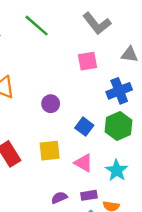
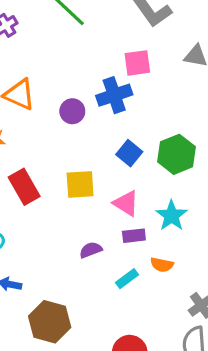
blue cross: (119, 91) -> (114, 95), moved
purple circle: (51, 104) -> (72, 111), moved
purple rectangle: (89, 195) -> (134, 236), moved

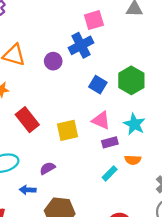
yellow square: (80, 184) -> (67, 130), moved
purple semicircle: (91, 250) -> (47, 168), moved

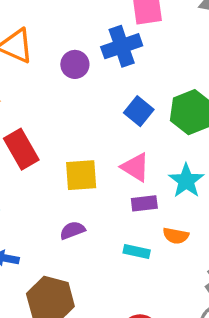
purple semicircle: (47, 168) -> (72, 230), moved
cyan rectangle: (110, 173) -> (137, 251), turned 49

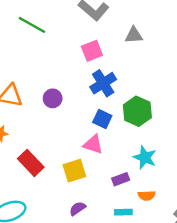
blue cross: (122, 46) -> (103, 83), moved
pink triangle: (135, 167) -> (93, 144), moved

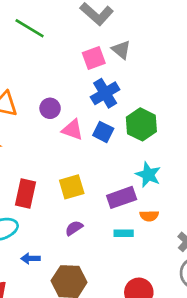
gray triangle: (134, 35) -> (121, 50), moved, turned 42
pink triangle: (93, 144) -> (72, 130), moved
red rectangle: (31, 163) -> (26, 193), moved, turned 55
purple rectangle: (121, 179) -> (122, 197), size x1.5

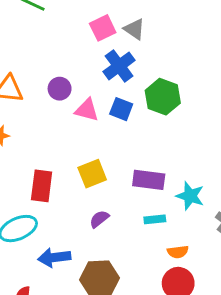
gray triangle: (121, 50) -> (134, 29), moved
cyan star: (148, 175) -> (190, 196), moved
purple rectangle: (122, 197) -> (149, 180), turned 32
orange semicircle: (149, 216) -> (178, 252), moved
blue arrow: (30, 258) -> (54, 257), size x1.5

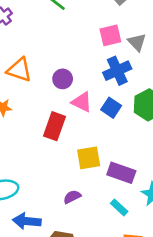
yellow square: (92, 174) -> (89, 158), moved
red rectangle: (42, 186) -> (55, 126), moved
cyan rectangle: (155, 219) -> (119, 207), turned 36

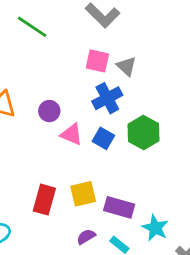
pink square: (110, 35) -> (97, 61), turned 30
red rectangle: (55, 126) -> (44, 200), moved
purple semicircle: (72, 197) -> (86, 237), moved

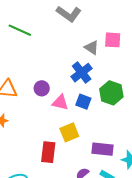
pink square: (97, 61) -> (113, 40), moved
yellow square: (83, 194) -> (69, 132), moved

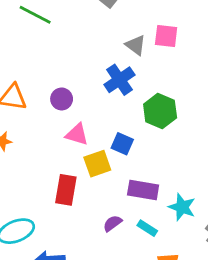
pink triangle: (60, 102) -> (77, 134), moved
blue square: (83, 102) -> (122, 144), moved

